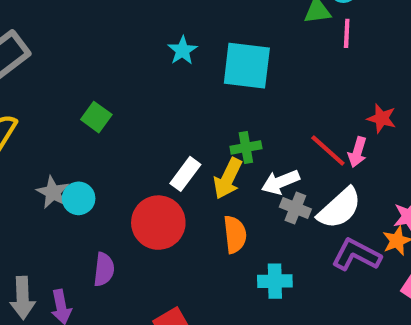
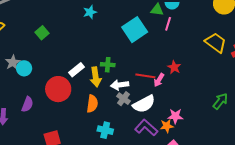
cyan square: (247, 66) -> (135, 30), moved, turned 35
red line: (328, 150) -> (145, 76), turned -48
yellow arrow: (228, 178) -> (96, 77), turned -48

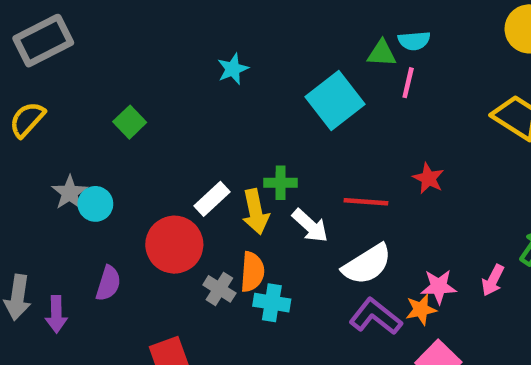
pink arrow: (159, 80) -> (493, 280), moved
white arrow: (120, 85) -> (310, 226), turned -126
gray cross: (124, 99) -> (219, 289), moved
cyan cross: (105, 130) -> (272, 303), moved

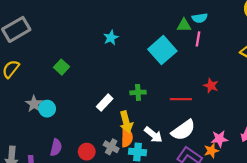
yellow arrow: (256, 212) -> (126, 122), moved
white arrow: (310, 226) -> (153, 135), moved
red circle: (174, 245) -> (87, 152), moved, size x0.6

